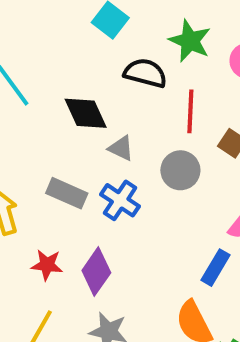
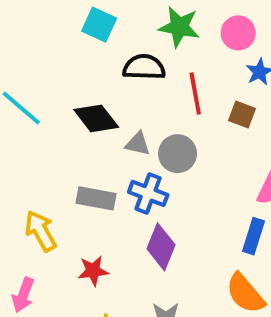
gray circle: (180, 170) -> (178, 154), moved
purple diamond: (96, 272) -> (161, 247), moved

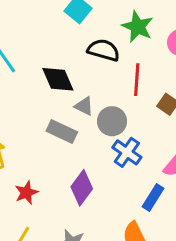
blue cross: (148, 193) -> (127, 152), moved
gray rectangle: (96, 198) -> (62, 131), moved
red star: (93, 271) -> (26, 193), turned -30

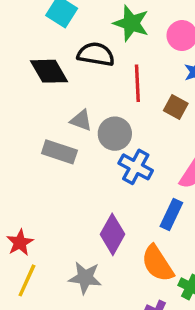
black diamond: (58, 79) -> (49, 71), moved
purple diamond: (82, 188) -> (112, 234), moved
red star: (26, 193) -> (20, 243), moved

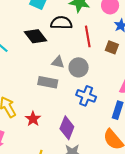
blue cross: (136, 167) -> (86, 96), moved
purple diamond: (112, 234) -> (67, 128), moved
red star: (20, 243) -> (33, 119), moved

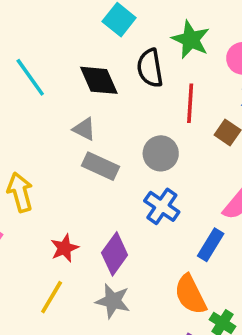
black semicircle: (61, 23) -> (150, 68), turned -115
gray triangle: (58, 62) -> (84, 129), moved
red star: (33, 119) -> (64, 248), moved

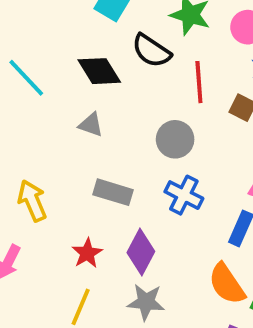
black semicircle: (150, 68) -> (151, 51), turned -39
gray rectangle: (101, 166) -> (113, 192), moved

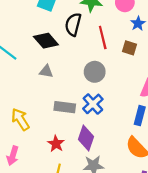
black semicircle: (151, 51) -> (73, 24), turned 80
blue cross: (184, 195) -> (93, 104), moved, turned 30

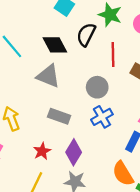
gray triangle: (46, 71) -> (48, 76), size x1.6
blue cross: (93, 104) -> (102, 117), moved

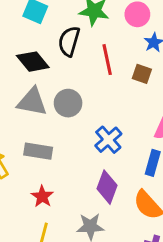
gray circle: (97, 87) -> (68, 103), moved
gray rectangle: (59, 116) -> (38, 151), moved
purple diamond: (74, 152) -> (107, 187), moved

